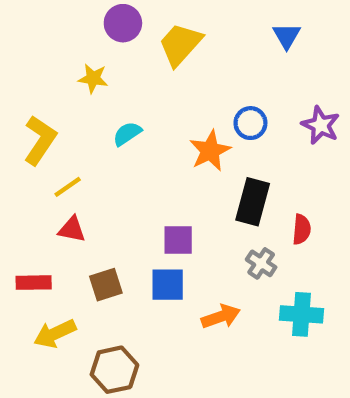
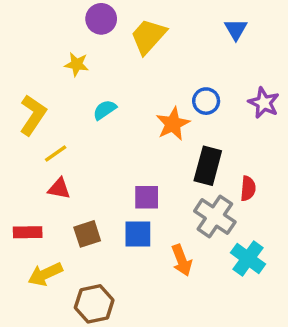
gray cross: (261, 263) -> (215, 216), size x1.6
cyan cross: (302, 314) -> (248, 258), turned 32
orange arrow: (221, 317) -> (182, 260), turned 88

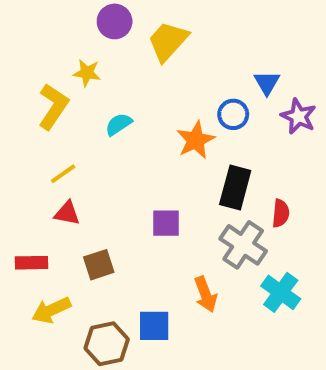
blue triangle: (236, 29) -> (267, 83), moved
yellow L-shape: (33, 115) -> (53, 106), moved
blue square: (138, 234) -> (154, 326), moved

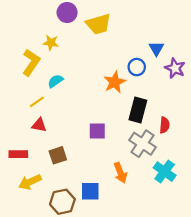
yellow trapezoid: (168, 41) -> (98, 24), turned -148
cyan semicircle: (119, 124) -> (55, 81), moved

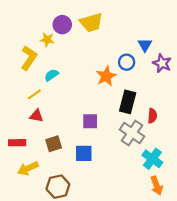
purple circle: (67, 13) -> (62, 25), moved
orange arrow: (120, 173) -> (157, 186), moved
blue square: (90, 191) -> (84, 153), moved

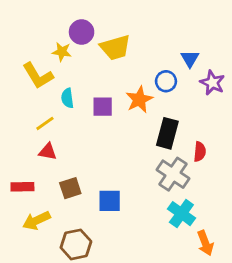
yellow trapezoid: (91, 22) -> (115, 47), moved
yellow L-shape: (29, 58) -> (38, 76), turned 115
cyan semicircle: (51, 75) -> (67, 98), turned -64
purple square: (90, 121) -> (103, 107), moved
cyan cross: (152, 159) -> (181, 214), moved

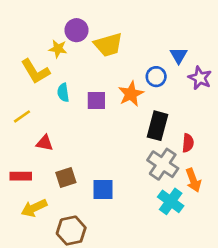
yellow line: (45, 123) -> (22, 116), moved
orange arrow: (205, 243) -> (193, 180), moved

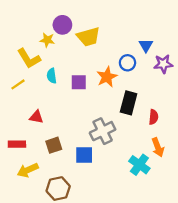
purple star: (200, 78) -> (163, 64), turned -30
yellow line: (22, 116) -> (18, 84), moved
gray cross: (163, 164) -> (103, 131), moved, turned 30

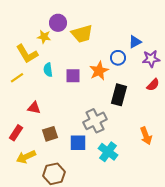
blue triangle: (146, 45) -> (135, 42), turned 32
red semicircle: (154, 117) -> (153, 85), moved, turned 40
red rectangle: (17, 144) -> (16, 133), turned -56
cyan cross: (139, 165) -> (108, 152), moved

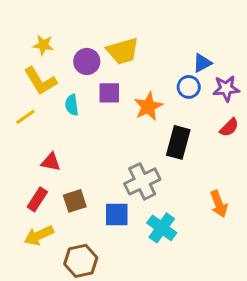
purple circle: (58, 23) -> (87, 61), moved
yellow star: (44, 37) -> (43, 45), moved
blue circle: (118, 58) -> (189, 87), moved
purple square: (73, 76) -> (109, 93), moved
red rectangle: (16, 133) -> (37, 199), moved

